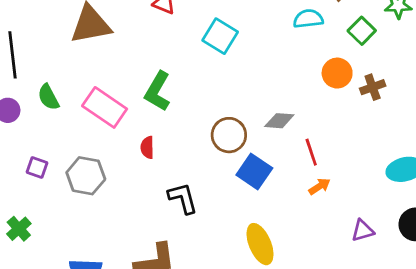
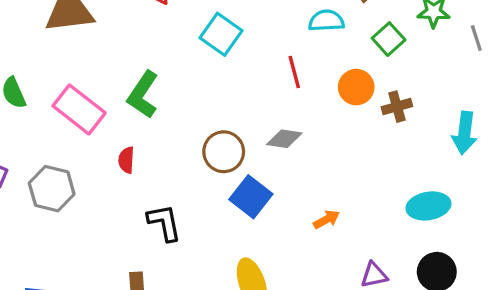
red line: (311, 152) -> (294, 72), moved

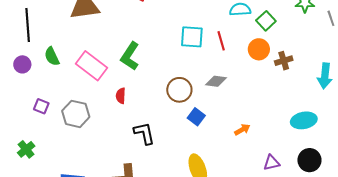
cyan square: (221, 34) -> (192, 37), moved, turned -30
green square: (389, 39) -> (266, 21), moved
blue square: (251, 197) -> (196, 117), size x0.7

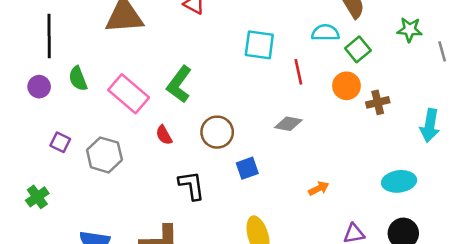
cyan square: (192, 37) -> (259, 45), moved
brown circle: (179, 90) -> (217, 132), moved
red semicircle: (121, 96) -> (164, 135), turned -35
blue square: (196, 117) -> (247, 168), moved, turned 30

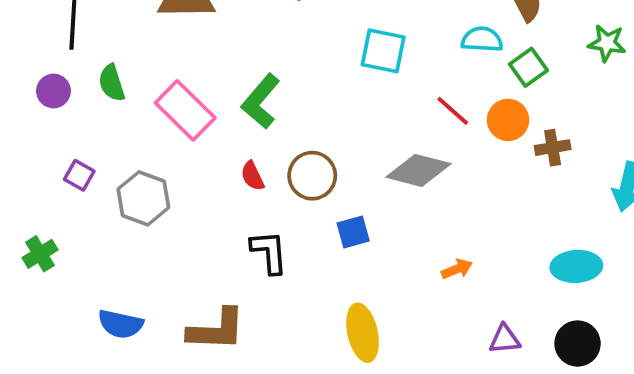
red line: (298, 72) -> (453, 111), moved, turned -40
gray diamond: (288, 124) -> (418, 170), size x1.5
red semicircle: (164, 135) -> (253, 176), moved

